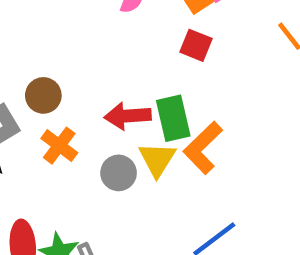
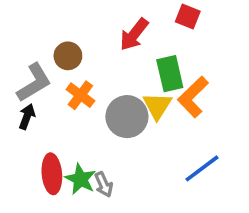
red arrow: (128, 116) -> (134, 34), moved, turned -48
gray circle: (119, 173) -> (127, 117), size x1.5

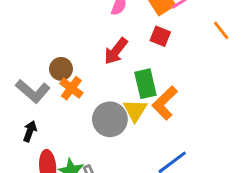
gray L-shape: (34, 83) -> (33, 91), turned 72
orange cross: (80, 95) -> (71, 88), moved
black arrow: (27, 117) -> (30, 131), moved

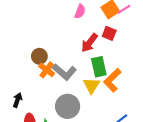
red arrow: (116, 51) -> (89, 43), moved
gray L-shape: (33, 91) -> (64, 72), moved
gray circle: (110, 119) -> (68, 106), moved

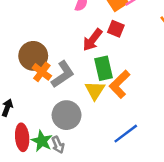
brown circle: (39, 56) -> (33, 56), size x1.5
gray L-shape: (64, 72) -> (63, 74), turned -75

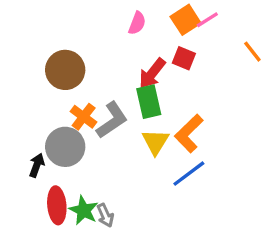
brown circle: (33, 56) -> (65, 70), moved
green rectangle: (104, 68) -> (149, 102), moved
gray circle: (67, 115) -> (65, 147), moved
blue line: (126, 134) -> (189, 174), moved

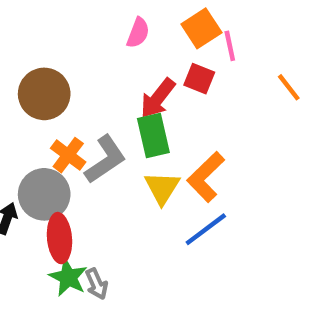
pink line: (207, 20) -> (230, 46), moved, turned -70
orange line: (252, 52) -> (289, 87), moved
red ellipse: (57, 205) -> (59, 238), moved

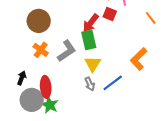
orange cross: (68, 155) -> (41, 50), moved
orange L-shape: (206, 177) -> (139, 59), moved
gray circle: (44, 194) -> (32, 100), moved
gray arrow: (97, 284) -> (90, 84), moved

